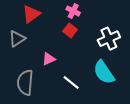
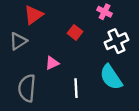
pink cross: (73, 11) -> (104, 12), moved
white line: (71, 83) -> (76, 88), turned 48

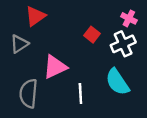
pink cross: (104, 12) -> (129, 18), moved
red square: (75, 32) -> (92, 35), moved
pink triangle: (52, 63) -> (55, 67), size x1.6

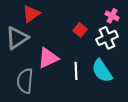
gray triangle: (19, 44) -> (17, 38), size x1.4
white line: (80, 93) -> (76, 71), moved

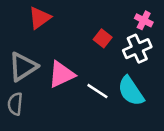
gray triangle: (17, 38) -> (23, 67), moved
white line: (76, 71) -> (97, 91), turned -54
gray semicircle: (25, 81) -> (15, 104), moved, size x0.7

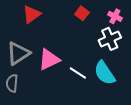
red square: (103, 38) -> (82, 13), moved

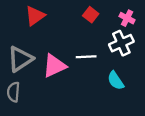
white line: (78, 73) -> (86, 57), moved, turned -36
cyan semicircle: (105, 73) -> (116, 81), size x0.7

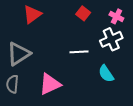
pink triangle: (54, 66) -> (50, 84), moved

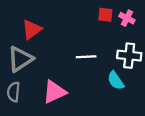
red square: (83, 13) -> (105, 15), moved, turned -32
red triangle: (32, 14) -> (32, 29), moved
white cross: (111, 39) -> (129, 56), moved, turned 30

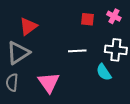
red square: (105, 15) -> (87, 19), moved
pink triangle: (54, 92) -> (49, 82), turned -40

